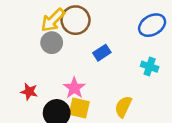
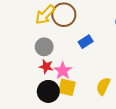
gray circle: (52, 43) -> (44, 47), moved
red star: (29, 92) -> (46, 67), moved

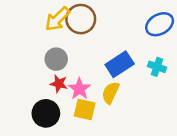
blue rectangle: (86, 42) -> (120, 64), moved, size x1.5
yellow semicircle: (103, 86) -> (110, 93), moved
black circle: (48, 91) -> (46, 113), moved

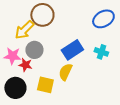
yellow arrow: (57, 19) -> (24, 30), moved
gray circle: (56, 59) -> (34, 50), moved
pink star: (79, 89) -> (12, 56), moved, turned -30

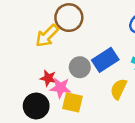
gray circle: (34, 50) -> (80, 67), moved
pink star: (12, 56) -> (60, 88), moved
yellow semicircle: (65, 72) -> (119, 89), moved

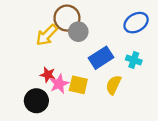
gray circle: (80, 67) -> (78, 32), moved
pink star: (60, 88) -> (59, 84), turned -30
yellow square: (73, 102) -> (78, 85), moved

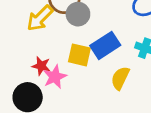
yellow square: (78, 85) -> (79, 55), moved

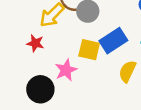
red star: (41, 66) -> (35, 43), moved

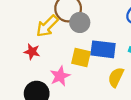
blue rectangle: (113, 41) -> (103, 49), turned 40

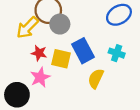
blue rectangle: (103, 49) -> (83, 51), turned 55
red star: (32, 52) -> (39, 53), moved

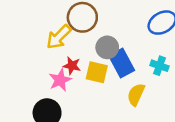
gray circle: (60, 24) -> (107, 47), moved
pink star: (40, 77) -> (60, 80), moved

